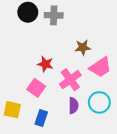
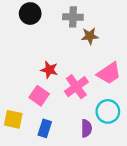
gray cross: (54, 15) -> (73, 17), moved
brown star: (83, 47) -> (90, 36), moved
purple semicircle: (73, 106) -> (86, 128), moved

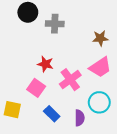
gray cross: (73, 17) -> (55, 24), moved
brown star: (90, 36) -> (100, 38), moved
blue rectangle: (45, 128) -> (52, 114), moved, turned -63

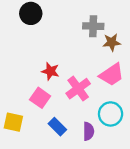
gray cross: (55, 24) -> (93, 26), moved

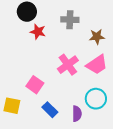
gray cross: (93, 26) -> (70, 20), moved
red star: (50, 71) -> (38, 32), moved
pink cross: (78, 89) -> (68, 65), moved

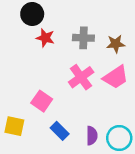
gray cross: (70, 20) -> (83, 38), moved
cyan circle: (96, 99) -> (119, 138), moved

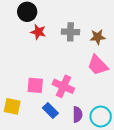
pink cross: (81, 77) -> (63, 86), moved, turned -30
pink trapezoid: (116, 77) -> (98, 65), turned 80
pink square: (42, 101) -> (35, 85), turned -30

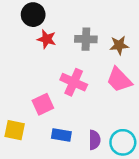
pink square: (35, 85) -> (43, 104), turned -30
pink cross: (63, 86) -> (74, 82), moved
blue rectangle: (50, 110) -> (61, 135), turned -35

